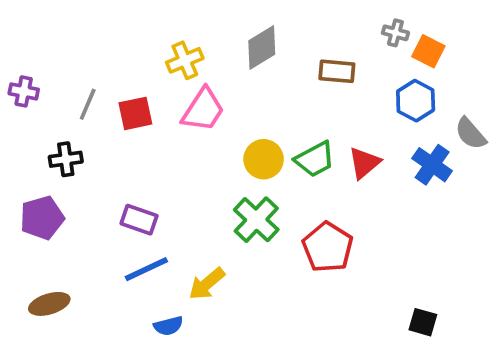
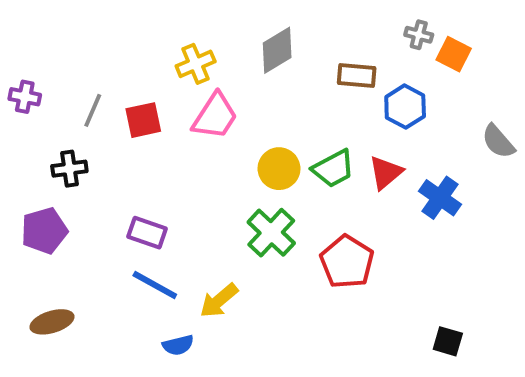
blue hexagon: (416, 101) -> (405, 107), moved
blue cross: (432, 165) -> (440, 198), moved
blue line: (146, 269) -> (155, 285), turned 54

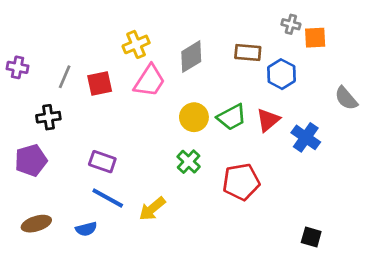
gray diamond: (277, 50) -> (191, 57), moved
orange square: (454, 54) -> (315, 38), turned -30
green cross: (271, 233) -> (189, 162), size x0.7
red pentagon: (347, 262) -> (241, 182), turned 30
blue semicircle: (178, 345) -> (86, 229), moved

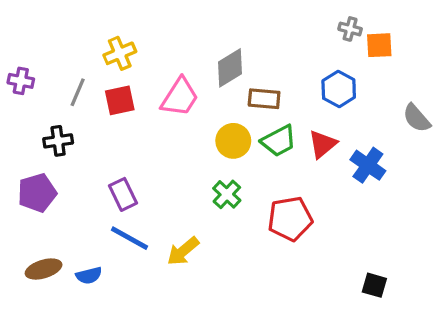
yellow cross: (136, 44) -> (120, 53), moved
brown rectangle: (248, 53) -> (264, 99), moved
purple rectangle: (102, 162) -> (123, 194), turned 45
blue semicircle: (86, 229) -> (89, 275), moved

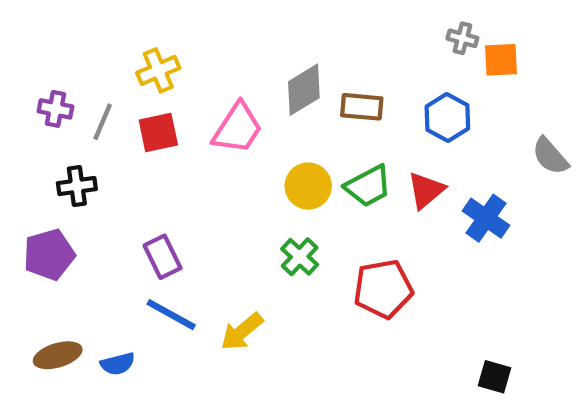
purple cross: (21, 81) -> (55, 109), moved
brown rectangle: (264, 99) -> (362, 107), moved

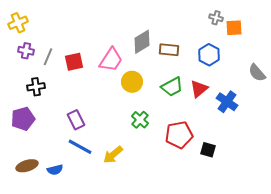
yellow cross: (158, 70) -> (18, 23), moved
yellow circle: (308, 186) -> (132, 82), moved
black square: (495, 377) -> (208, 150), moved

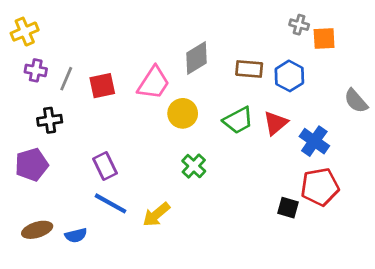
brown rectangle: (169, 50) -> (249, 69), moved
red pentagon: (179, 135) -> (320, 187), moved

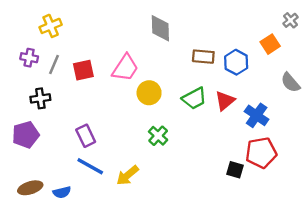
gray cross: (299, 25) -> (290, 20), moved, turned 35
yellow cross: (25, 32) -> (51, 26), moved
orange square: (324, 39) -> (270, 44), moved, turned -30
gray diamond: (197, 58) -> (160, 28), moved, turned -60

